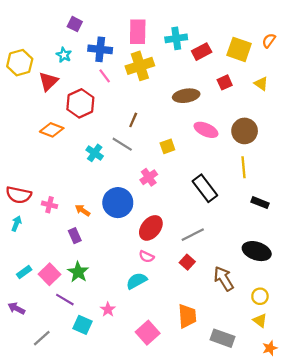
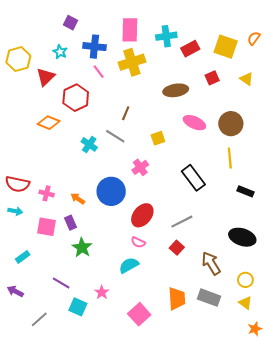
cyan arrow: (16, 224) -> (15, 211), turned 80
green star: (78, 272) -> (82, 248), moved
pink square: (49, 274) -> (47, 227), moved, turned -36
gray rectangle: (223, 338) -> (209, 298), moved

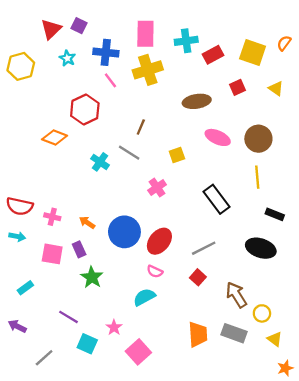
red triangle: (46, 77) -> (51, 29), moved
blue circle: (111, 191) -> (124, 232), moved
black ellipse: (242, 237) -> (261, 248), moved
yellow circle: (245, 280) -> (262, 313), moved
pink square: (139, 314) -> (138, 352), moved

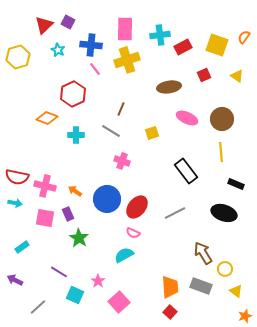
cyan cross: (100, 162) -> (76, 135), moved, turned -35
pink cross: (157, 188) -> (122, 161), moved, turned -35
pink cross: (52, 217) -> (45, 186), size x1.5
red square: (198, 277) -> (170, 312), moved

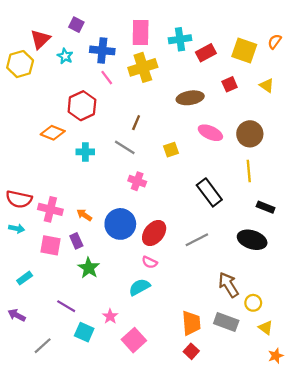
red triangle: (44, 25) -> (40, 39), moved

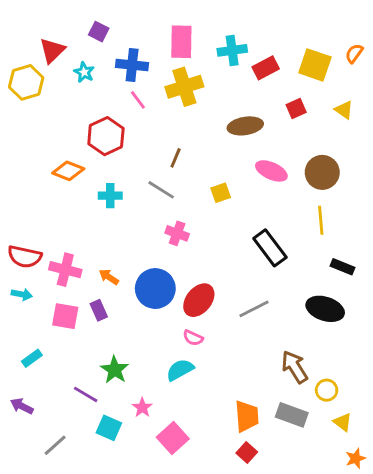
green star: (89, 268) -> (115, 370), moved

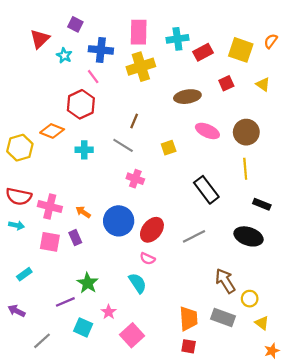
yellow hexagon: (26, 82) -> (20, 148), moved
pink line: (138, 100) -> (93, 77), moved
cyan semicircle: (180, 370) -> (138, 283), turned 85
purple line: (86, 394) -> (65, 302), turned -54
red square: (247, 453) -> (189, 346), turned -32

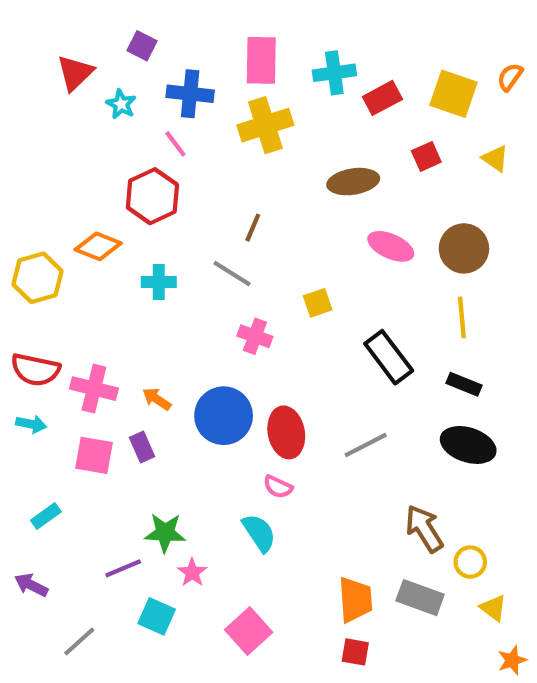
yellow square: (169, 148) -> (318, 303), moved
black rectangle: (262, 204) -> (464, 384), moved
red ellipse: (152, 230) -> (286, 432), turned -50
green star: (88, 283) -> (165, 533), turned -30
pink star: (109, 312) -> (192, 572), moved

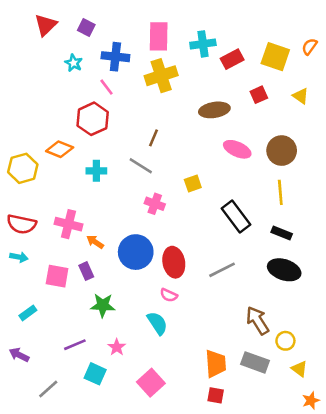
red triangle: (75, 73) -> (46, 25), moved
pink cross: (94, 389) -> (68, 224), moved
green star: (165, 533) -> (103, 305), moved

